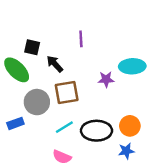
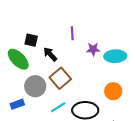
purple star: (106, 79) -> (93, 49), moved
brown square: (67, 93) -> (60, 78), turned -30
orange circle: (130, 126) -> (113, 91), moved

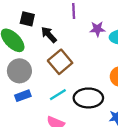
gray circle: (35, 86) -> (19, 71), moved
blue rectangle: (17, 104) -> (23, 96), moved

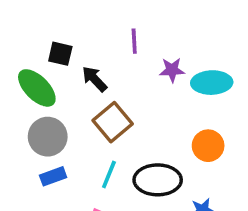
cyan line: (58, 95) -> (109, 174), turned -36

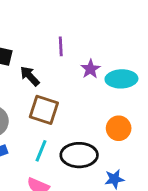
purple star: (172, 70) -> (90, 69), turned -30
brown square: (113, 122) -> (44, 110), turned -32

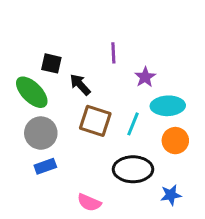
cyan ellipse: (121, 79) -> (168, 106), moved
cyan line: (41, 151) -> (133, 124), moved

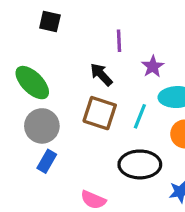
black square: (51, 63) -> (50, 22), moved
black arrow: (80, 85) -> (101, 75), moved
blue rectangle: (45, 166) -> (47, 161), turned -40

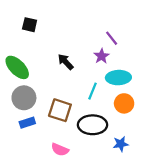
purple line: (119, 41) -> (112, 38), moved, turned -35
brown square: (100, 113) -> (60, 110), moved
blue rectangle: (47, 161) -> (27, 123), turned 42

